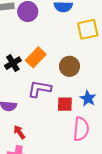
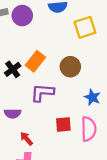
red square: (65, 104) -> (63, 124), moved

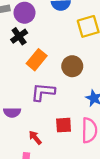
black cross: (13, 69) -> (19, 36), moved
red arrow: (26, 139) -> (35, 138), moved

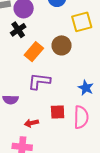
brown circle: (72, 66) -> (62, 45), moved
red arrow: (35, 138) -> (31, 123), turned -64

